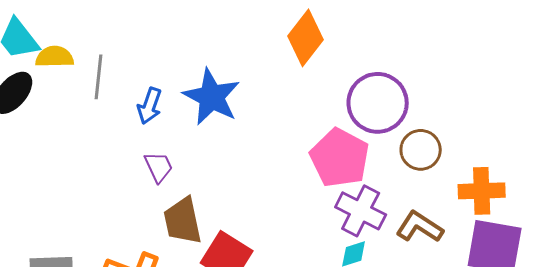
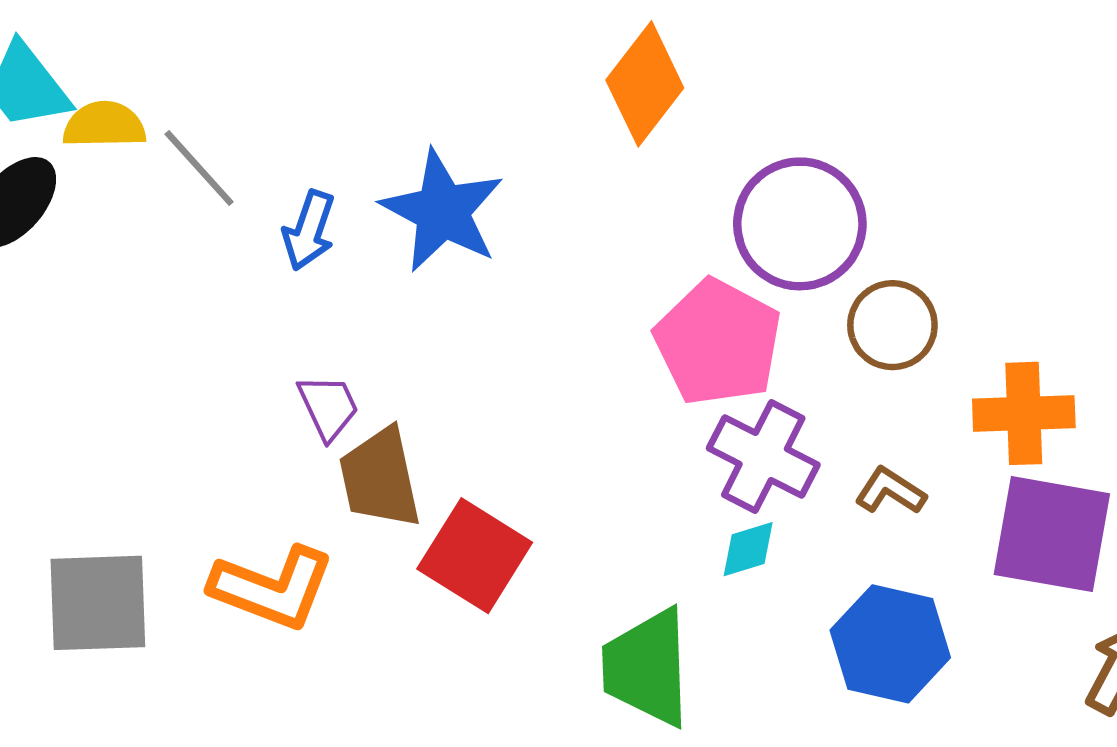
gray line: (99, 77) -> (199, 168), turned -48
purple trapezoid: (159, 167) -> (328, 407), moved
brown L-shape: (420, 227) -> (890, 491), size x0.7

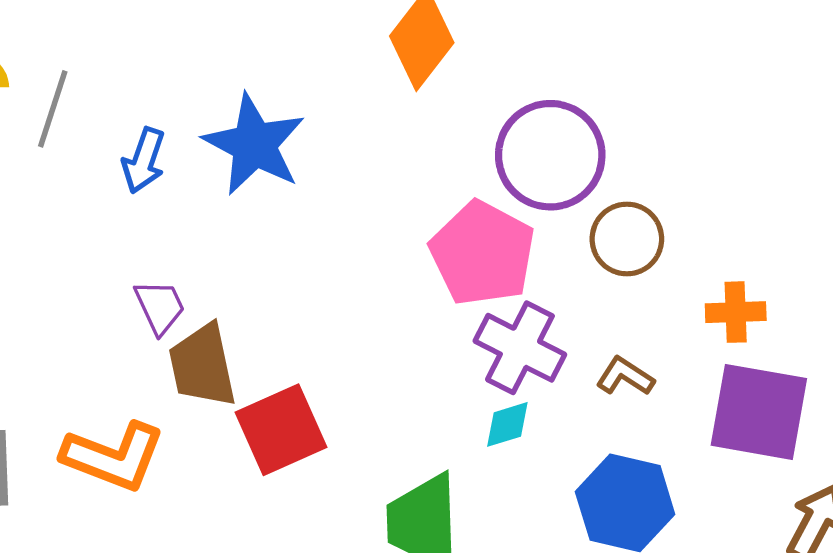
gray line: (199, 168) -> (53, 109), turned 60
orange cross: (1024, 413) -> (736, 312), size x0.7
red square: (475, 556) -> (281, 430), turned 34

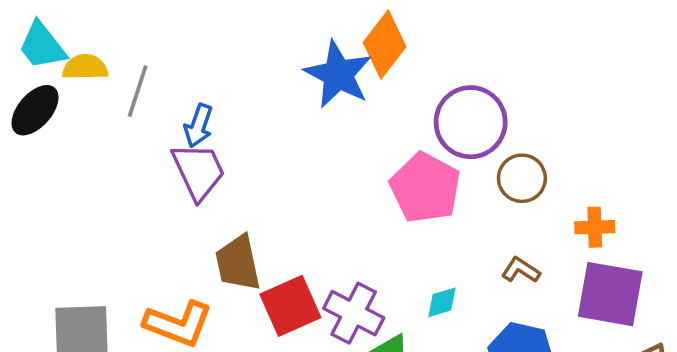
blue star: (254, 145) -> (338, 74), moved
purple trapezoid: (160, 307) -> (198, 171), moved, size x1.6
purple cross: (520, 348) -> (354, 313), moved

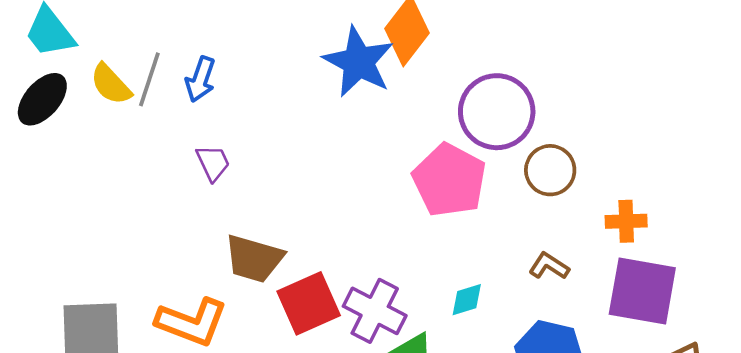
yellow semicircle: (85, 67) -> (111, 84), moved, turned -132
blue arrow: (198, 126) -> (200, 79), moved
purple trapezoid: (198, 171) -> (213, 163), size x0.6
brown trapezoid: (238, 263) -> (254, 259), turned -62

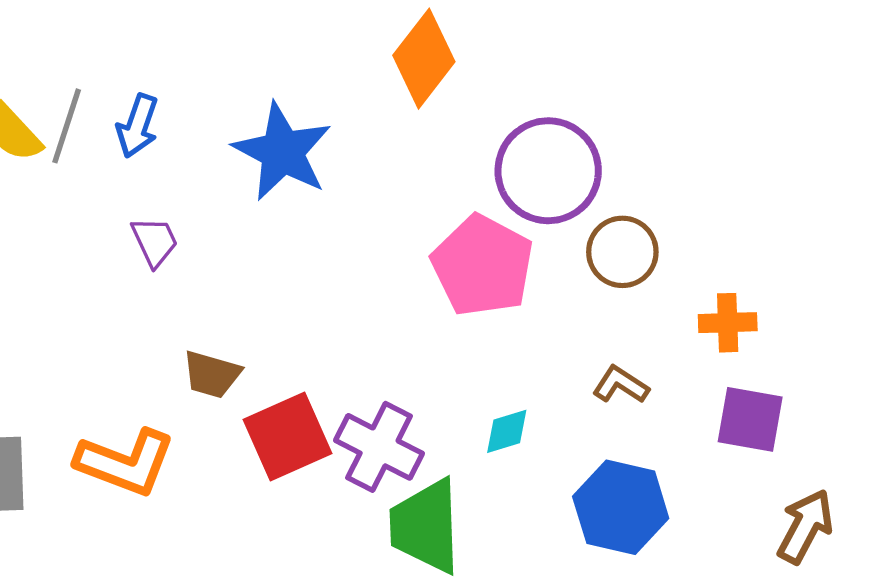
blue star: (359, 62) -> (282, 152), moved
brown trapezoid: (254, 259) -> (212, 374), size x0.7
purple square: (642, 291) -> (750, 419), size x0.7

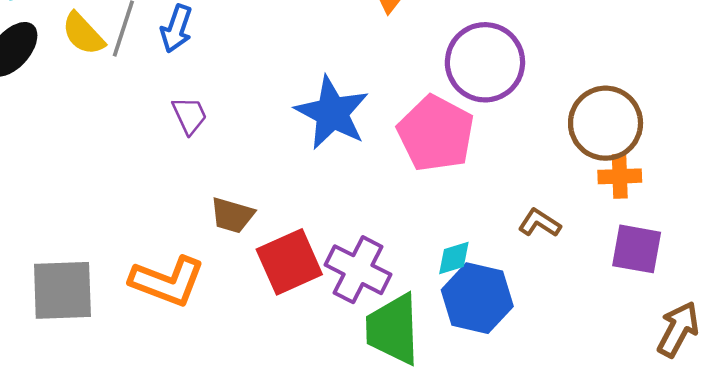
blue star: (282, 152) -> (332, 113), moved
brown circle: (622, 252) -> (606, 123), moved, size x1.4
blue hexagon: (621, 507) -> (477, 298), moved

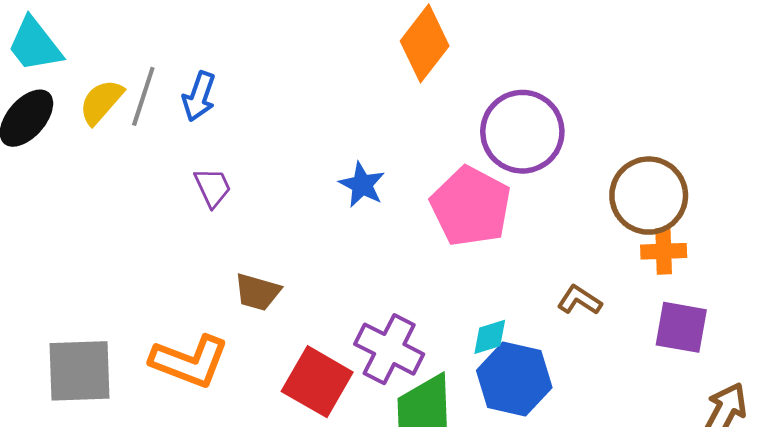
yellow semicircle: (83, 34) -> (101, 102), turned 84
blue star: (332, 113) -> (362, 185), size x0.6
red square: (289, 262) -> (317, 382), moved, turned -36

